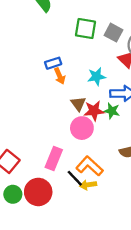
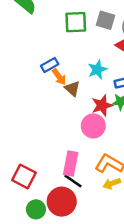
brown triangle: (78, 104) -> (72, 89), moved
black line: (75, 178) -> (73, 181), moved

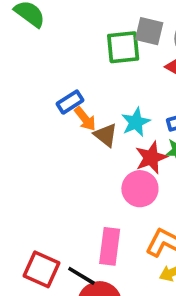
green square: (76, 22) -> (123, 47), moved
cyan star: (97, 69) -> (136, 122), moved
black line: (73, 181) -> (81, 276), moved

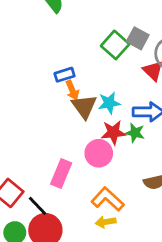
green square: (123, 47) -> (115, 45), turned 32
brown triangle: (106, 135) -> (84, 106), size x1.4
pink rectangle: (110, 246) -> (61, 173), moved

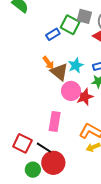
blue rectangle: (65, 75) -> (53, 34), moved
red star: (113, 132) -> (85, 97), moved
pink circle: (99, 153) -> (71, 91), moved

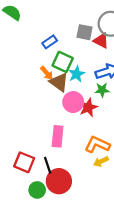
gray square: (84, 16) -> (84, 32), moved
green square: (70, 25) -> (63, 62), moved
black line: (44, 148) -> (48, 165), turned 42

